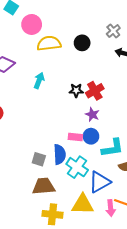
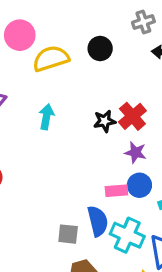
gray cross: (113, 31) -> (143, 22), turned 32

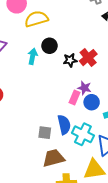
black circle: (100, 49) -> (50, 46), moved
purple star: (135, 152) -> (84, 88), moved
pink rectangle: (116, 191) -> (74, 98), moved, turned -64

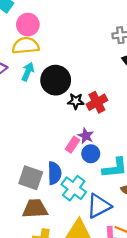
yellow semicircle: (36, 19) -> (26, 46), moved
black circle: (50, 46) -> (56, 80), size x1.6
cyan arrow: (33, 56) -> (28, 72), moved
gray square: (45, 133) -> (31, 178), size x1.5

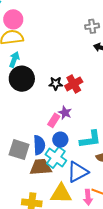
black circle: (56, 80) -> (22, 79), moved
blue circle: (91, 154) -> (60, 140), moved
brown trapezoid: (35, 209) -> (41, 167), moved

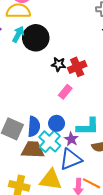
black circle: (22, 79) -> (36, 38), moved
purple star: (65, 113) -> (71, 139), moved
pink rectangle: (54, 120) -> (65, 92), moved

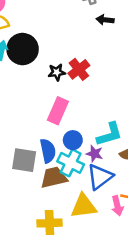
pink rectangle: (65, 92) -> (58, 111), moved, size x1.5

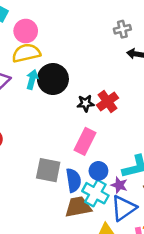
gray square: (24, 160) -> (48, 170), moved

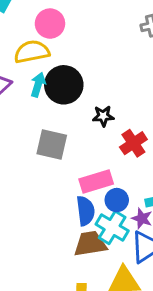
pink circle: (26, 31) -> (50, 24), moved
red cross: (107, 101) -> (133, 143), moved
pink rectangle: (85, 141) -> (96, 181), moved, turned 45
gray square: (48, 170) -> (52, 144), moved

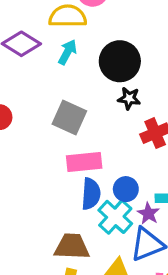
black circle: (64, 85) -> (120, 61), moved
pink rectangle: (96, 181) -> (84, 162), moved
brown trapezoid: (90, 244) -> (72, 246), moved

